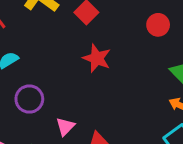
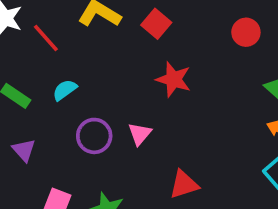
pink triangle: (65, 127) -> (140, 134), moved

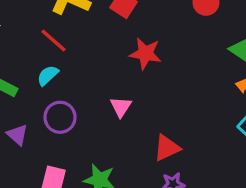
red line: (46, 38) -> (54, 41), moved
purple circle: (94, 136) -> (60, 117), moved

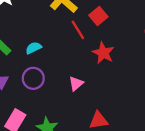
red line: (54, 41) -> (78, 30), moved

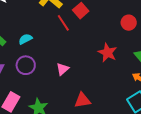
red star: (103, 53) -> (107, 53), moved

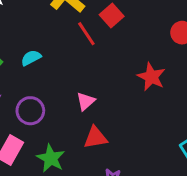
purple circle: (26, 65) -> (30, 111), moved
red triangle: (82, 100) -> (95, 138), moved

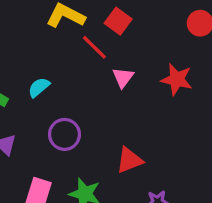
pink triangle: (86, 101) -> (123, 77), moved
purple circle: (30, 111) -> (64, 134), moved

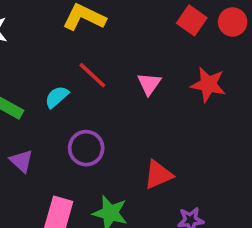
red square: (118, 21) -> (192, 20), moved
red line: (94, 47) -> (92, 75), moved

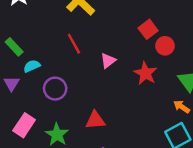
red circle: (233, 22) -> (165, 46), moved
cyan semicircle: (57, 97) -> (32, 66), moved

